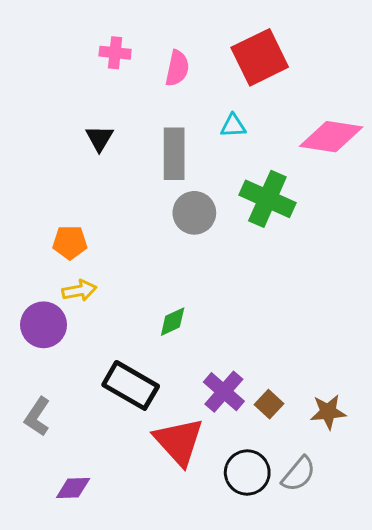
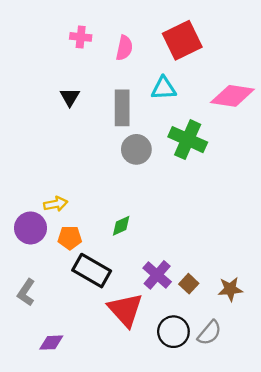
cyan triangle: (233, 126) -> (164, 88), size x1.4
orange pentagon: (70, 242) -> (70, 238), moved

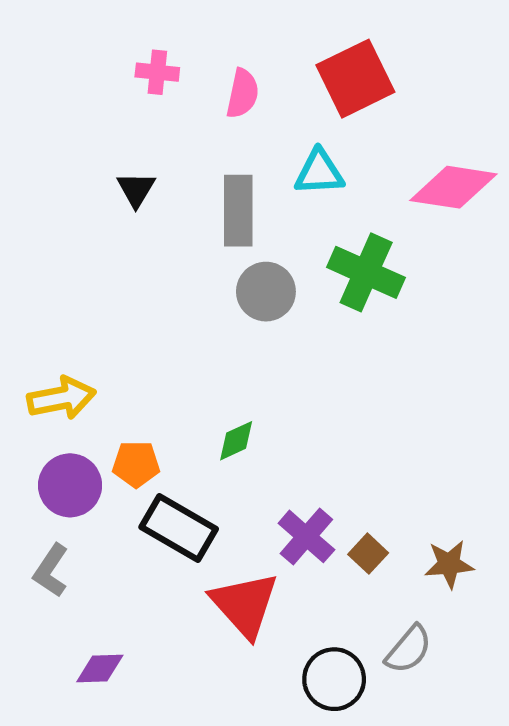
yellow arrow: (56, 204) -> (61, 398), moved, size x1.4
purple circle: (30, 228) -> (70, 485), moved
black circle: (173, 332) -> (334, 679), moved

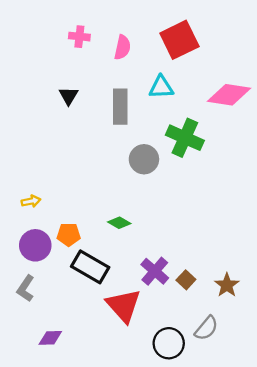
gray circle: (266, 292) -> (144, 159), moved
yellow arrow: (61, 398) -> (31, 201), size x0.6
green diamond: (236, 441) -> (119, 223), turned 55
brown star: (449, 564) -> (227, 285), turned -30

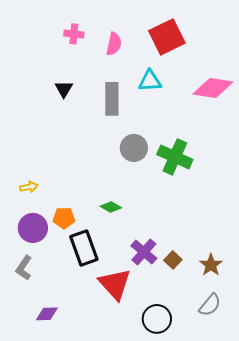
green cross: (185, 138) -> (175, 157), moved
black rectangle: (90, 267) -> (84, 248), turned 40
gray semicircle: (206, 328) -> (210, 305), moved

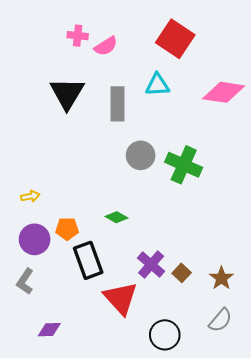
red square: (167, 37) -> (175, 39), turned -30
pink semicircle: (114, 44) -> (106, 46), moved, turned 45
black triangle: (64, 89) -> (67, 93), size x1.8

